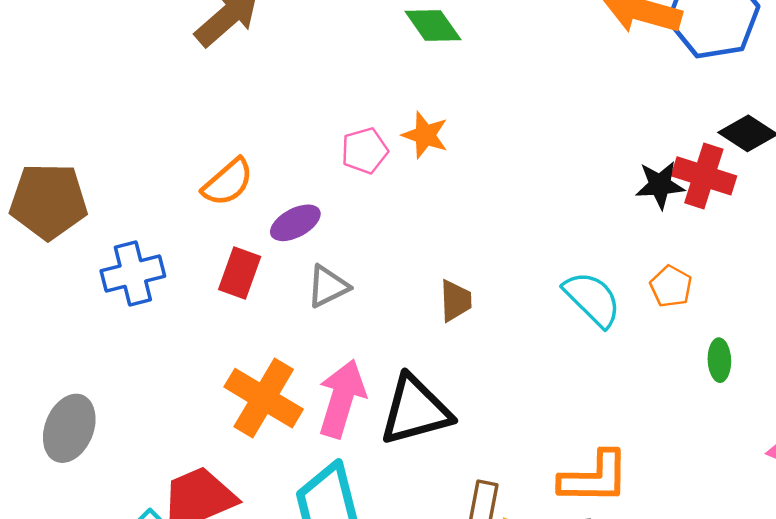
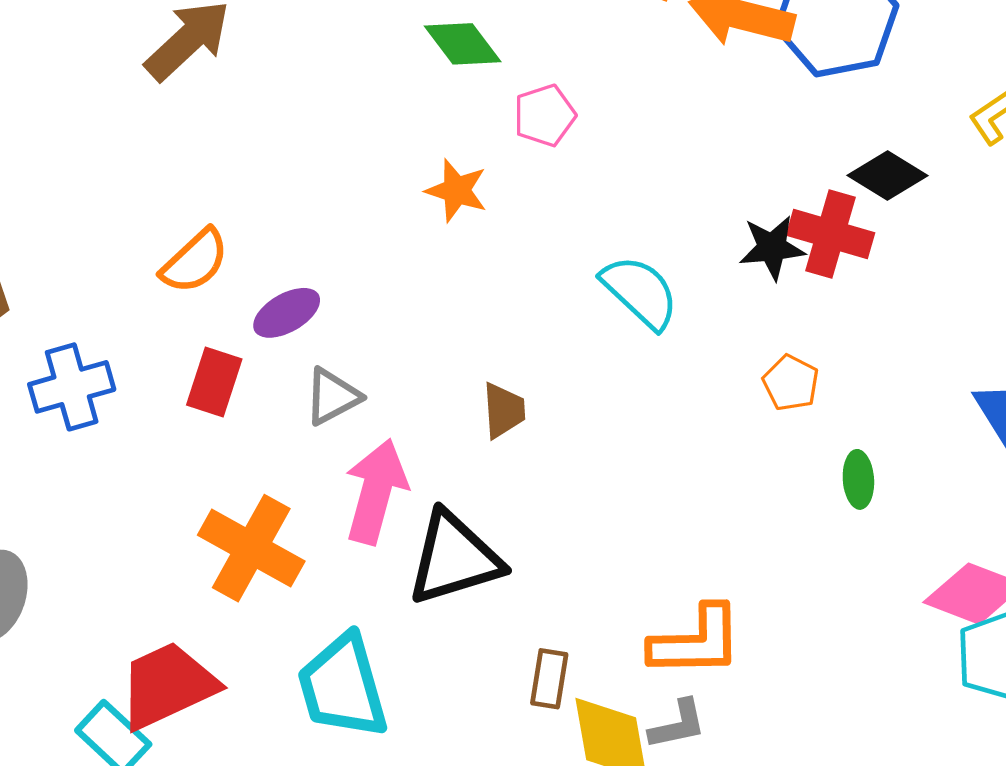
pink pentagon: (365, 151) -> (545, 115), moved
cyan semicircle: (592, 299) -> (640, 292), moved
pink arrow: (342, 399) -> (376, 491), moved

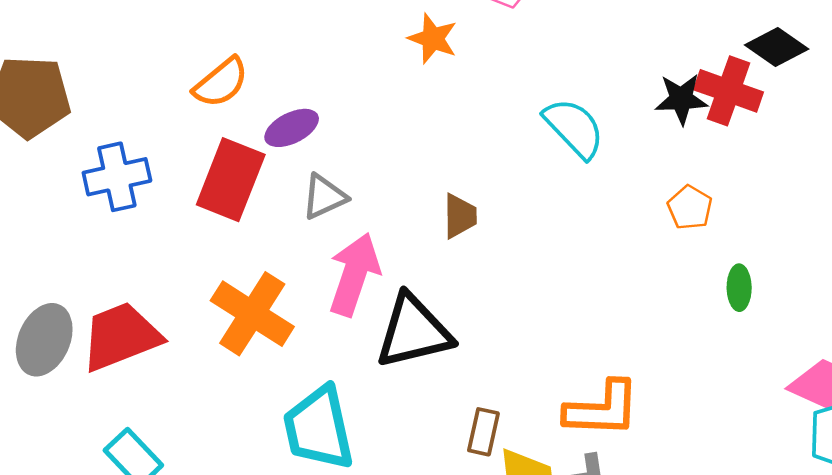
red rectangle: (214, 382) -> (231, 180), size x1.5
red trapezoid: (167, 685) -> (121, 337), moved

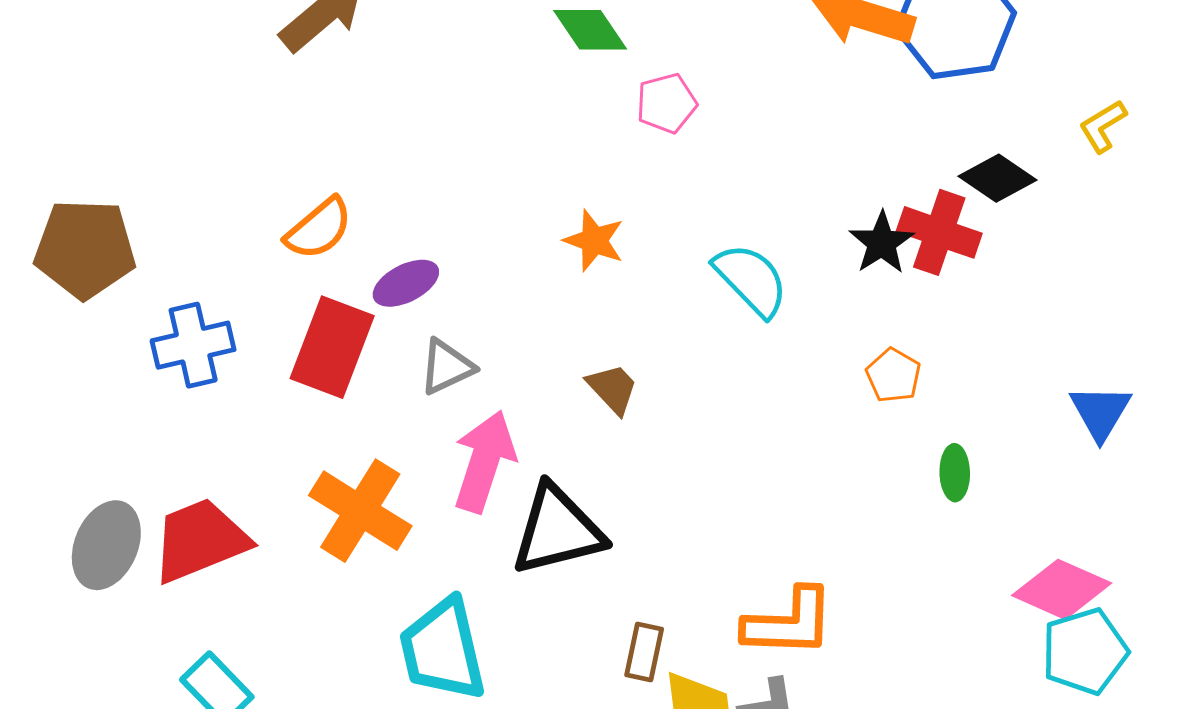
orange star: (433, 39) -> (594, 241), moved
black star: (681, 99) -> (882, 243), turned -30
brown trapezoid: (460, 216) -> (613, 389), turned -42

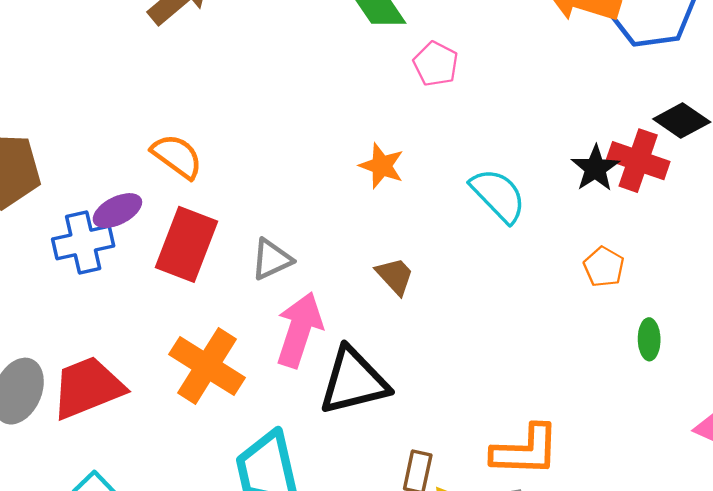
pink pentagon: (666, 103) -> (436, 64), turned -30
orange semicircle: (319, 229) -> (177, 156), turned -104
purple ellipse: (406, 283) -> (117, 211), moved

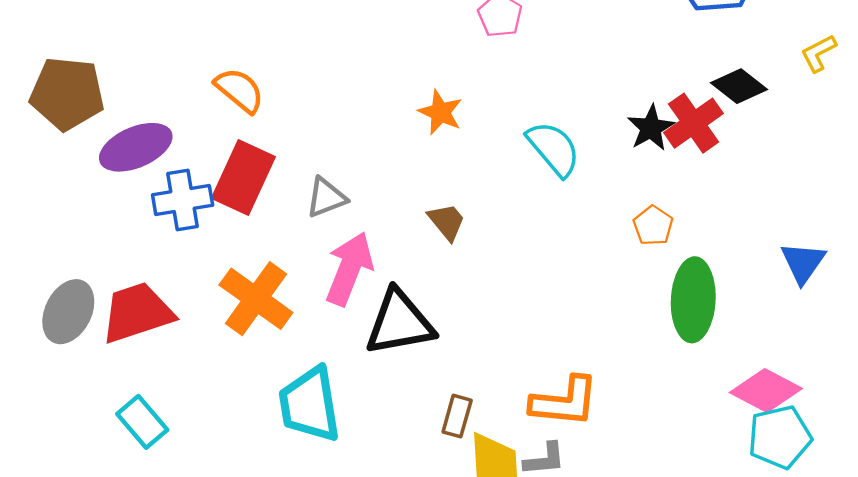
red cross: (638, 161) -> (694, 123), turned 32
purple ellipse: (117, 211) -> (136, 147), moved, size x1.5
blue cross: (83, 243) -> (183, 200), moved
green ellipse: (649, 339) -> (693, 300), size x2.0

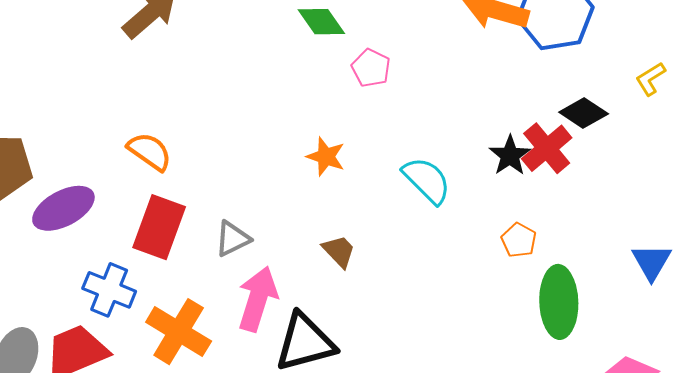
blue cross: (183, 200) -> (109, 290), moved, turned 36

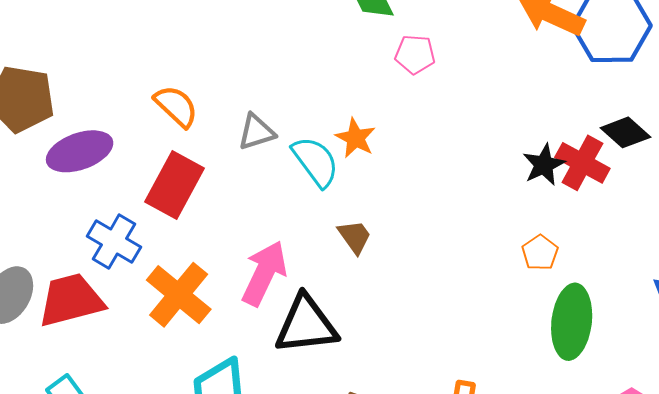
pink pentagon: (371, 68) -> (415, 54), turned -30
red cross: (547, 148) -> (582, 163), turned -30
cyan semicircle: (427, 180) -> (315, 162), moved
gray triangle: (233, 239) -> (256, 132), moved

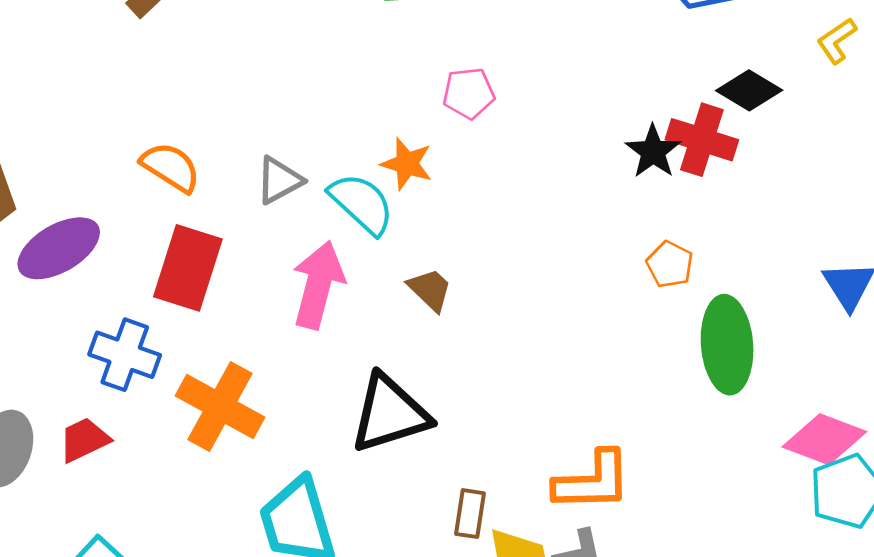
pink pentagon: (415, 54) -> (469, 93), moved
pink arrow: (264, 273) -> (318, 285), moved
red trapezoid: (71, 300) -> (84, 440), size x0.6

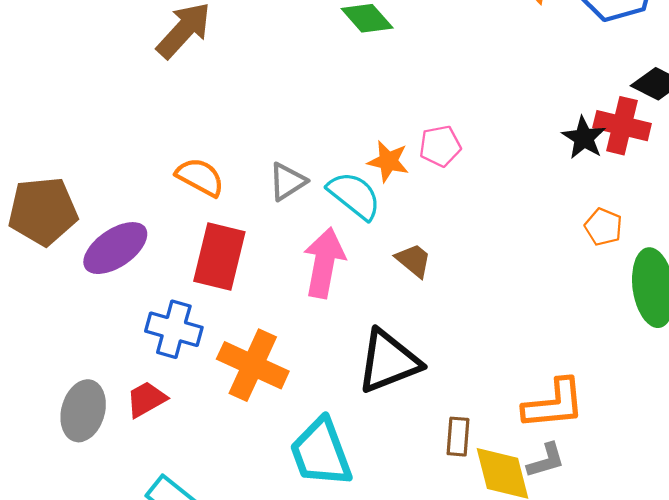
pink pentagon: (469, 93) -> (440, 146), moved

